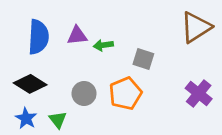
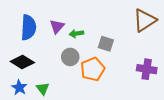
purple triangle: (77, 36) -> (57, 26), turned -42
gray circle: (84, 93) -> (70, 57), moved
purple cross: (199, 93) -> (147, 69), turned -30

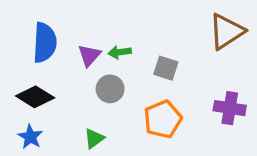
purple triangle: (57, 26) -> (89, 55), moved
orange pentagon: (93, 69) -> (163, 119), moved
green triangle: (43, 89) -> (94, 138), moved, turned 32

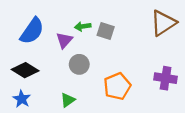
blue semicircle: (45, 43) -> (32, 31), turned 32
green arrow: (120, 52) -> (83, 26), moved
gray square: (166, 68) -> (106, 31), moved

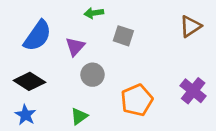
brown triangle: (163, 23) -> (190, 26), size x0.7
green arrow: (83, 26) -> (94, 13), moved
purple cross: (166, 78) -> (193, 91), turned 30

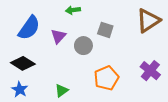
brown triangle: (190, 26) -> (148, 21), size x1.4
gray square: (123, 36) -> (105, 30), moved
gray circle: (93, 75) -> (83, 46), moved

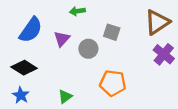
purple cross: (150, 71) -> (164, 54), moved
orange pentagon: (106, 78) -> (113, 83), turned 30

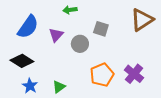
purple cross: (164, 54) -> (134, 74), moved
orange pentagon: (113, 83) -> (102, 75), turned -30
blue star: (21, 95) -> (30, 86), moved

